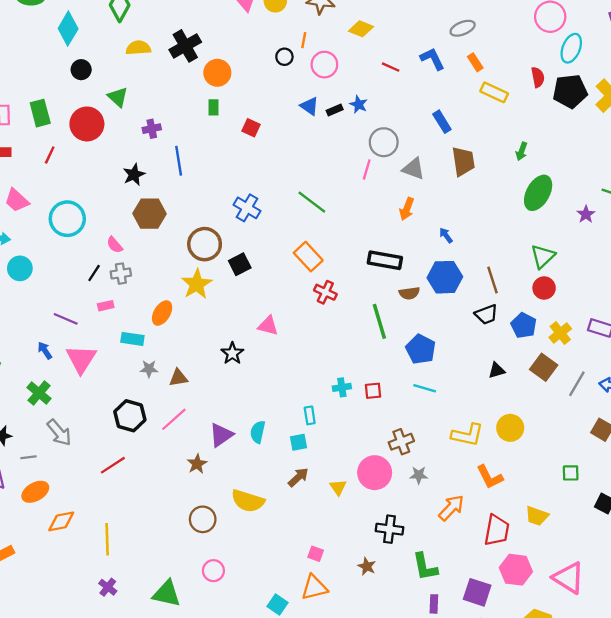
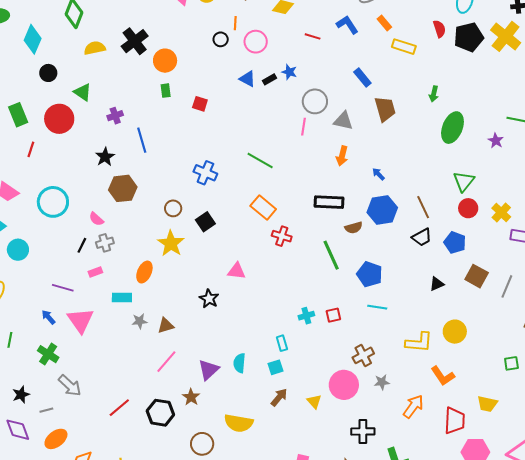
brown circle: (205, 244) -> (173, 208), size x0.6
yellow cross: (560, 333) -> (501, 213), moved
black hexagon: (130, 416) -> (160, 413), moved

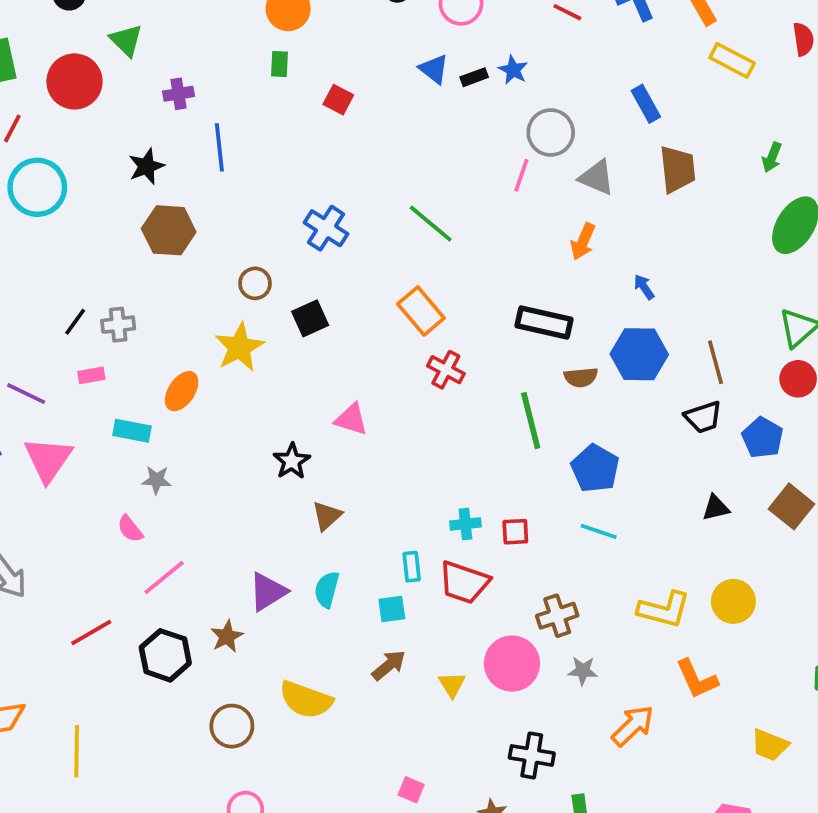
cyan circle: (53, 202) -> (37, 187), moved
pink semicircle: (96, 219) -> (130, 529), moved
brown triangle: (166, 326) -> (327, 516), moved, turned -36
pink line: (166, 362) -> (164, 578), moved
red trapezoid: (455, 421) -> (464, 582), moved, turned 96

